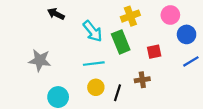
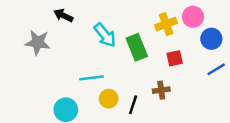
yellow cross: (130, 16) -> (166, 24), moved
gray star: (40, 60) -> (38, 42), moved
cyan line: (94, 64) -> (91, 78), moved

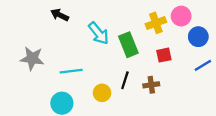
gray star: (38, 42) -> (32, 58), moved
cyan line: (91, 78) -> (71, 71), moved
black line: (133, 105) -> (125, 80), moved

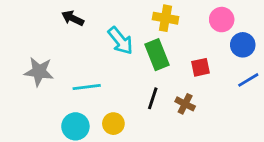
yellow cross: (156, 23) -> (165, 18), moved, turned 30
brown cross: (151, 85) -> (185, 104), turned 35
yellow circle: (102, 93) -> (113, 124), moved

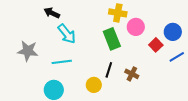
pink circle: (222, 20) -> (136, 27), moved
cyan arrow: (120, 41) -> (67, 34), moved
red square: (201, 67) -> (156, 45), moved, turned -32
yellow circle: (113, 124) -> (94, 85), moved

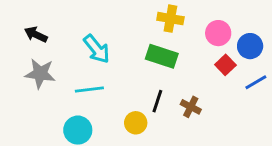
black arrow: (52, 13) -> (36, 34), moved
pink circle: (136, 27) -> (218, 33), moved
green rectangle: (112, 39) -> (162, 56), turned -50

